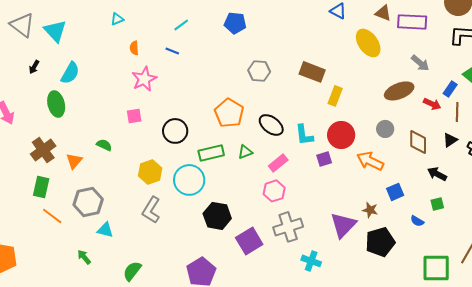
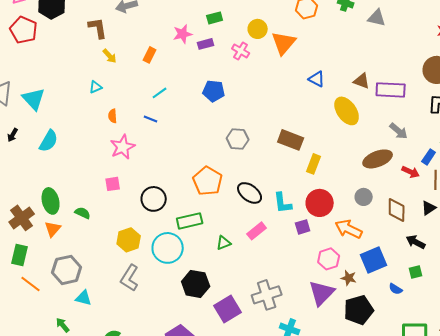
green ellipse: (56, 104) -> (51, 201), moved
green triangle: (245, 152) -> (224, 243), moved
pink hexagon: (274, 191) -> (329, 259), moved
blue square: (395, 192) -> (374, 260), size x1.5

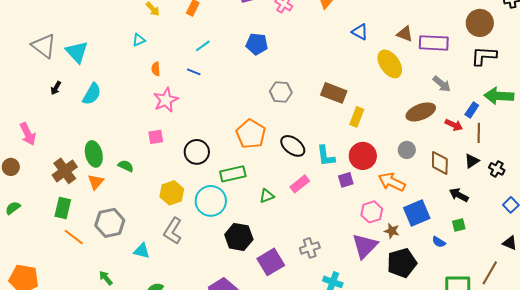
gray cross: (267, 295) -> (310, 248), size x0.7
cyan triangle: (84, 298) -> (142, 251), moved

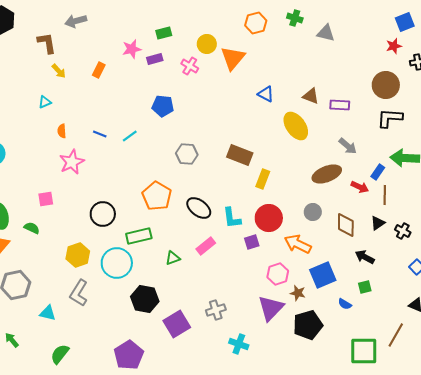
purple rectangle: (434, 43) -> (340, 105), size x0.7
cyan line: (203, 46) -> (130, 136), moved
pink square: (156, 137) -> (46, 199), moved

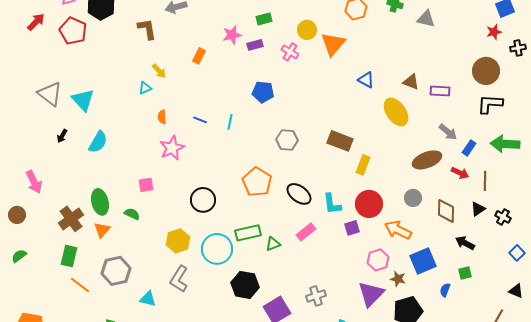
yellow arrow: (59, 71) -> (159, 71), moved
cyan line: (130, 136) -> (230, 122), turned -42
blue rectangle: (378, 172) -> (469, 148), moved
green rectangle: (139, 236) -> (248, 233), moved
blue semicircle: (345, 304) -> (445, 290), turned 80

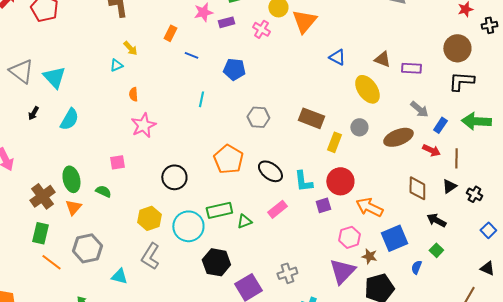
blue line: (200, 120) -> (191, 55), moved
gray circle: (413, 198) -> (359, 127), moved
green square: (465, 273) -> (436, 250), turned -32

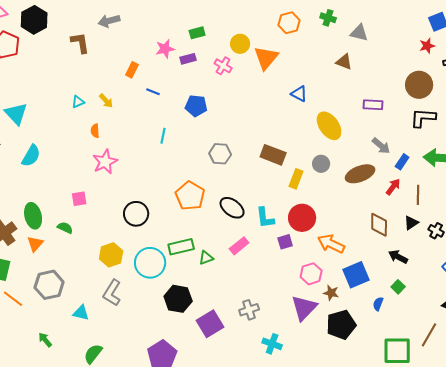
yellow arrow: (130, 48) -> (106, 101), moved
brown triangle: (382, 59) -> (344, 62), moved
red arrow: (431, 150) -> (393, 187), turned -78

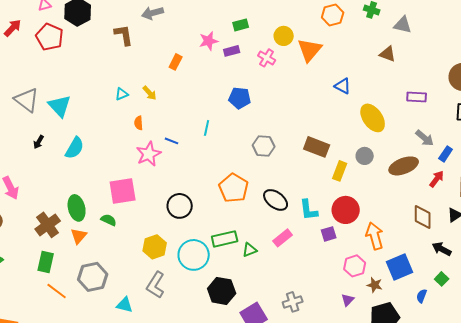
blue line: (153, 92) -> (172, 141), moved
pink square: (79, 199) -> (123, 191), size x1.8
orange arrow: (331, 244) -> (375, 236), turned 48
purple triangle: (304, 308) -> (348, 300), size x0.5

